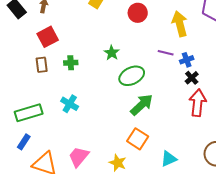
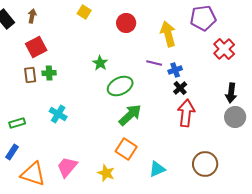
green cross: (71, 63) -> (49, 73), moved
green rectangle: (29, 113) -> (17, 123), size x0.6

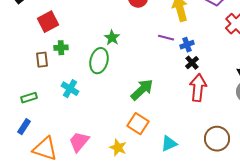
brown rectangle: (30, 75) -> (42, 60), moved
green ellipse: (120, 86) -> (99, 61), moved, turned -50

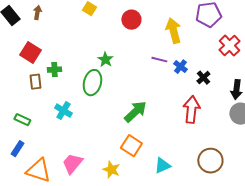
red square: (48, 22) -> (30, 53), moved, turned -30
blue cross: (187, 45) -> (180, 67), turned -32
black cross: (192, 63) -> (203, 78), moved
green rectangle: (29, 98) -> (22, 120), turned 42

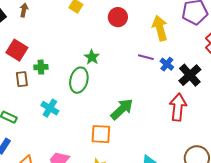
black cross: (203, 78) -> (190, 75), size x1.6
orange square: (131, 146) -> (101, 134), moved, turned -30

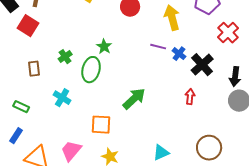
red square: (17, 50) -> (28, 26), moved
green cross: (41, 67) -> (65, 57), moved, turned -32
red arrow: (178, 107) -> (190, 97), size x0.6
orange square: (101, 134) -> (101, 125), moved

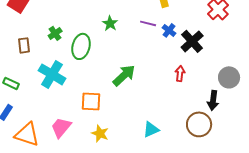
green star: (104, 47) -> (110, 23), moved
black arrow: (235, 77) -> (213, 100), moved
cyan cross: (62, 98) -> (52, 74), size x1.5

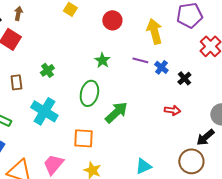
black cross: (192, 41) -> (184, 78), size x0.6
green ellipse: (81, 46) -> (89, 93), moved
red arrow: (180, 73) -> (172, 110), turned 91
black arrow: (213, 100) -> (205, 137), turned 42

